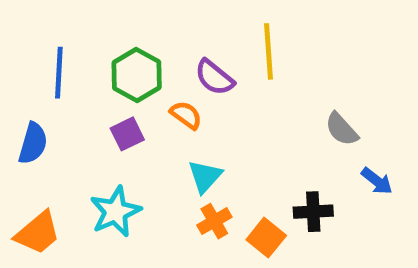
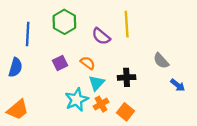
green hexagon: (137, 75) -> (64, 22), moved
orange semicircle: (186, 115) -> (88, 63), moved
cyan star: (115, 212) -> (77, 100), moved
black cross: (313, 212) -> (127, 77), moved

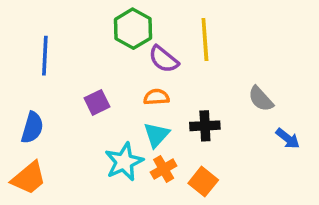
green hexagon: (64, 22) -> (133, 29), moved
orange semicircle: (88, 63) -> (156, 97), moved, turned -40
blue semicircle: (15, 67) -> (32, 128), moved

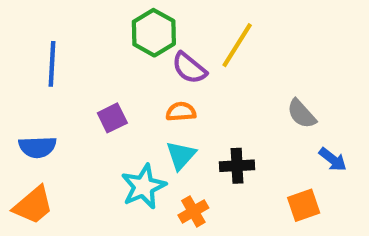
yellow line: (205, 39) -> (237, 45), turned 36
black cross: (205, 126) -> (237, 166), moved
blue semicircle: (32, 128) -> (37, 147), turned 72
orange cross: (164, 169) -> (193, 211), moved
orange square: (203, 182) -> (304, 205), moved, turned 32

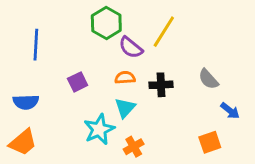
black cross: (237, 166) -> (161, 85), moved

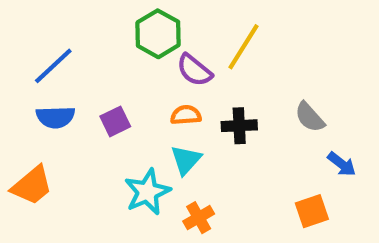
blue line: (36, 45) -> (53, 66), turned 44
blue semicircle: (26, 102) -> (55, 117), moved
orange trapezoid: (23, 142) -> (32, 186), moved

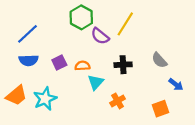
orange semicircle: (186, 115) -> (82, 66), moved
cyan star: (147, 192) -> (45, 99), moved
orange cross: (199, 218) -> (118, 101), moved

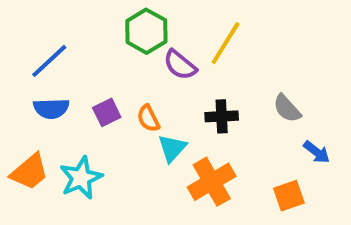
orange semicircle: (82, 66) -> (148, 118), turned -112
orange cross: (118, 101) -> (212, 182), size x1.6

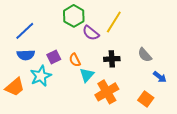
cyan star: (81, 178) -> (41, 76), moved
orange square: (289, 196) -> (146, 99), turned -35

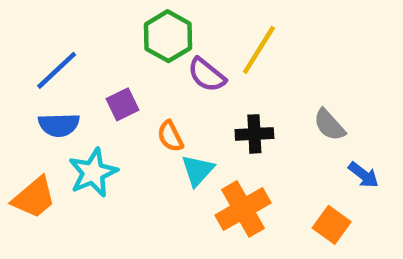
purple square: (54, 57) -> (123, 104), moved

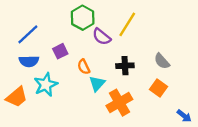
blue arrow: (364, 175) -> (184, 116), moved
orange square: (332, 225) -> (158, 88), moved

